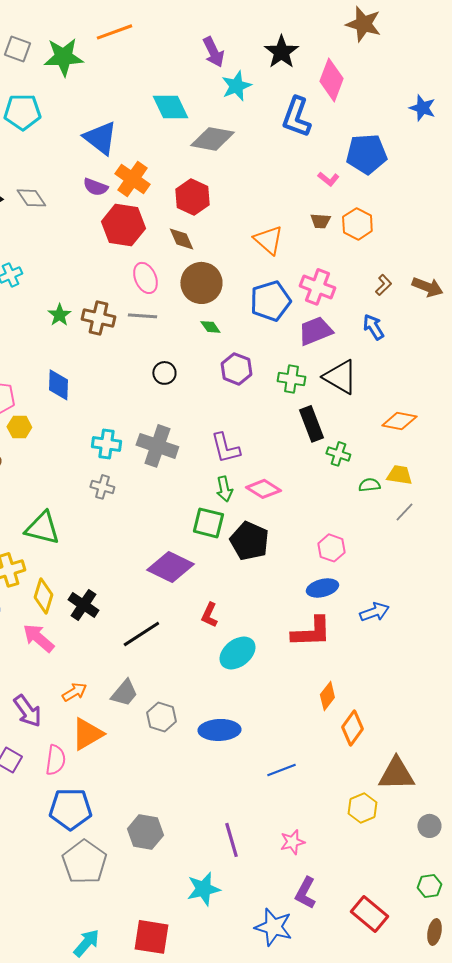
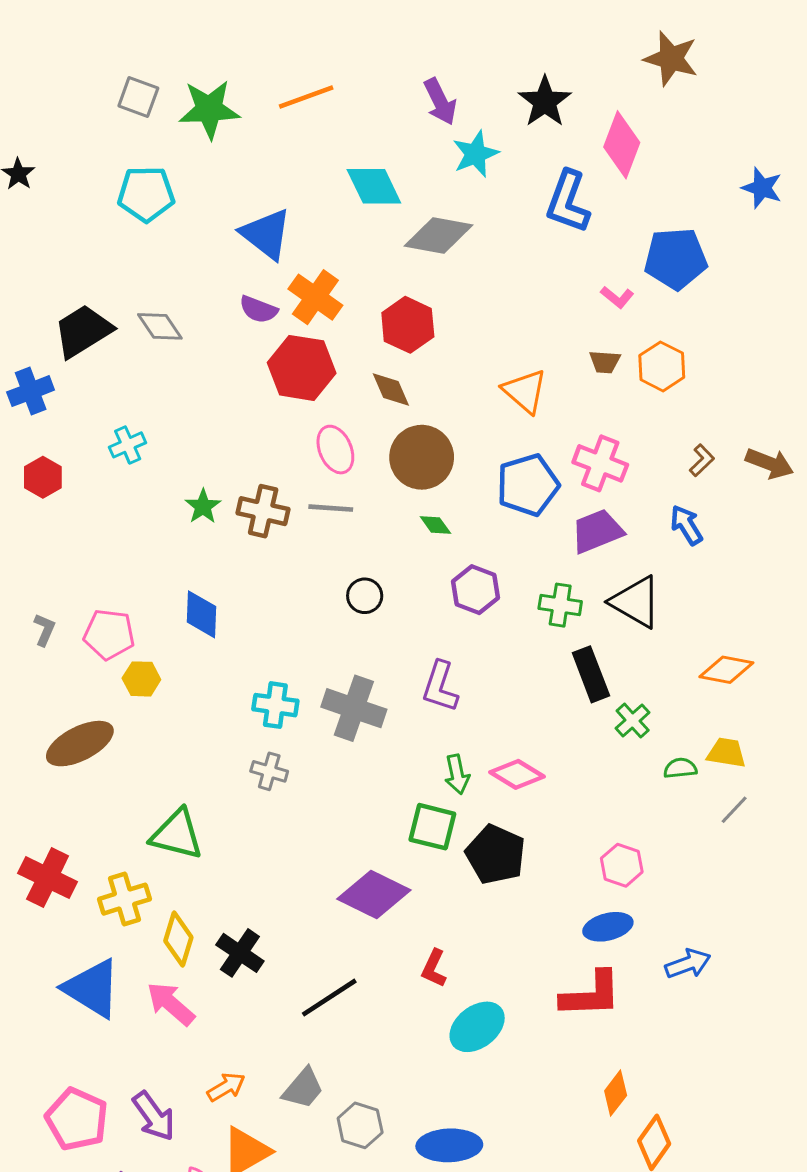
orange line: (114, 32) -> (306, 97), moved
purple L-shape: (225, 448) -> (440, 687), moved, turned 32
green cross: (338, 454) -> (633, 720), turned 30

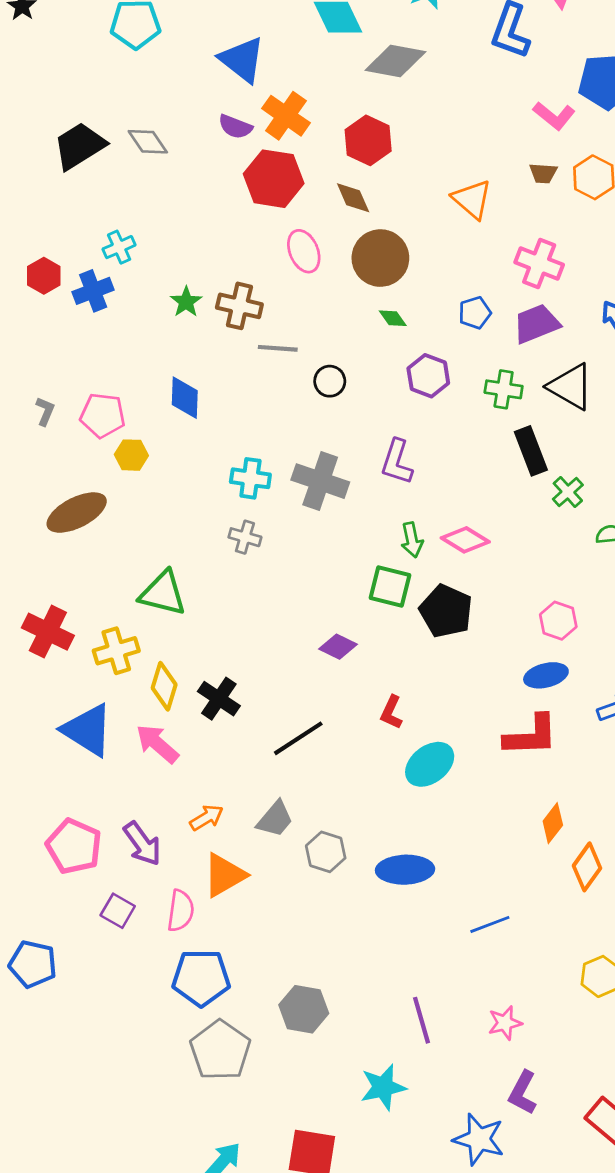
pink L-shape: (617, 297) -> (554, 116), size x1.4
blue cross: (31, 391) -> (93, 291), moved
blue pentagon: (528, 485) -> (475, 313), moved, size x0.6
gray line: (331, 508) -> (278, 348), moved
purple diamond: (374, 894) -> (338, 647), size x0.6

